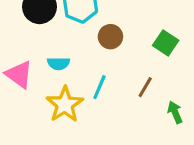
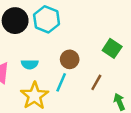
brown circle: (110, 37) -> (70, 59), moved

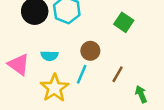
green square: (112, 48) -> (124, 22), moved

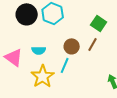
brown line: (118, 74) -> (93, 44), moved

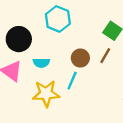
black circle: (27, 14) -> (19, 39), moved
yellow star: (43, 76) -> (46, 94), turned 30

